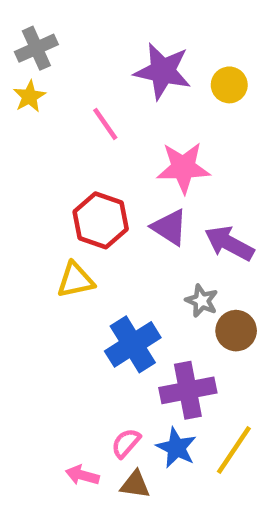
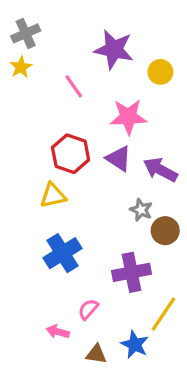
yellow circle: (229, 85) -> (160, 72), moved
blue cross: (133, 344) -> (63, 253), moved
blue star: (176, 448) -> (135, 345), moved
brown triangle: (135, 484) -> (96, 354), moved

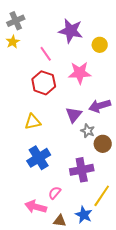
red hexagon: (71, 154) -> (44, 83), moved
purple triangle: (119, 159) -> (74, 115), moved, turned 36
purple arrow: (160, 170) -> (100, 106), turned -45
pink arrow: (58, 332) -> (36, 207), size x1.5

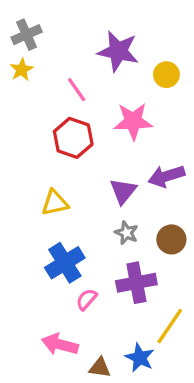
gray star: (88, 131) -> (126, 233), moved
pink semicircle: (55, 193) -> (86, 299), moved

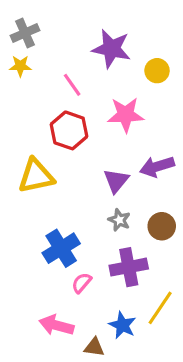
yellow star: (22, 70) -> (20, 66), turned 30
yellow triangle: (55, 203) -> (36, 176), moved, size x1.4
blue star: (140, 358) -> (122, 325), moved

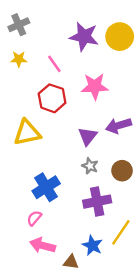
yellow star: (20, 66) -> (19, 59), moved
yellow circle: (157, 71) -> (120, 37), moved, size x1.5
pink semicircle: (82, 283) -> (34, 218), moved

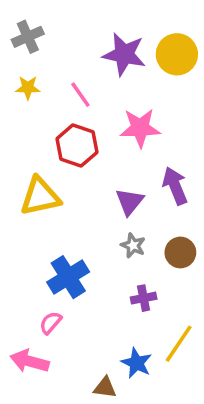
purple arrow: (118, 126) -> (175, 186), turned 85
purple cross: (97, 202) -> (144, 298), size x0.6
pink arrow: (43, 245) -> (30, 361), moved

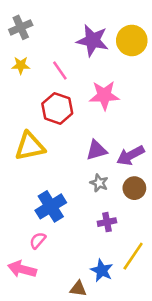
purple arrow: (175, 186) -> (130, 155), moved, turned -96
purple triangle: (130, 202) -> (96, 150), turned 35

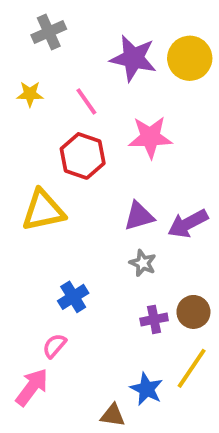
gray cross: (21, 27) -> (49, 32), moved
brown circle: (134, 188) -> (193, 312), moved
blue cross: (51, 206) -> (73, 297), size x0.7
pink arrow: (22, 269) -> (32, 387), turned 112

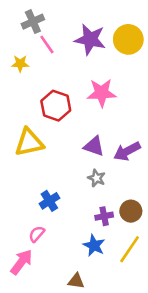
pink line: (86, 101) -> (47, 44), moved
purple triangle: (139, 216) -> (94, 146), turned 35
blue star: (147, 389) -> (94, 245), moved

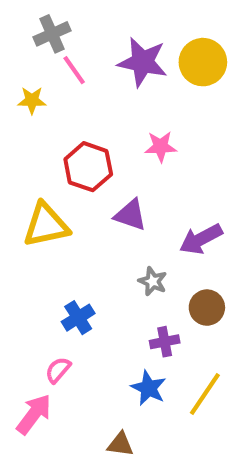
pink star: (102, 93) -> (161, 147), size x0.7
purple triangle: (94, 146) -> (130, 215), moved
brown circle: (131, 211) -> (207, 308), moved

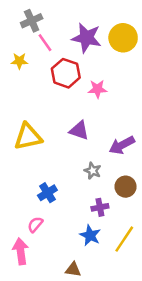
red hexagon: (88, 167) -> (66, 73), moved
pink arrow: (34, 414) -> (21, 251), turned -45

